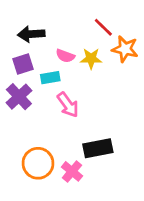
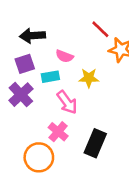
yellow star: (91, 59) -> (89, 78), moved
black rectangle: (98, 148) -> (95, 143), turned -56
pink cross: (72, 171) -> (58, 132), moved

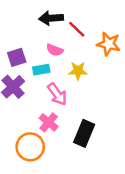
red line: (100, 29) -> (77, 29), moved
black arrow: (32, 36) -> (51, 18), moved

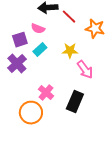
pink semicircle: (55, 50) -> (38, 29), moved
cyan rectangle: (41, 70) -> (40, 50), turned -32
pink arrow: (57, 94) -> (85, 70), moved

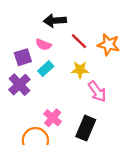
red line: (69, 17) -> (79, 41), moved

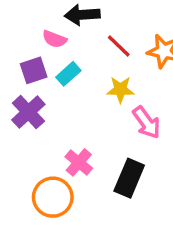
pink semicircle: (43, 45) -> (54, 39), moved
cyan rectangle: (46, 69) -> (68, 74), moved

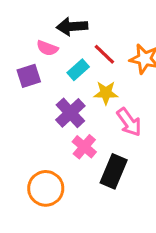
cyan rectangle: (68, 74) -> (78, 70), moved
purple cross: (28, 112) -> (70, 113), moved
pink cross: (79, 162) -> (84, 147), moved

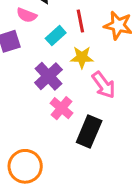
red line: (104, 54) -> (80, 21), turned 35
orange circle: (46, 188) -> (25, 166), moved

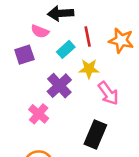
pink cross: (61, 108) -> (39, 114), moved

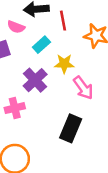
red line: (88, 37) -> (63, 21), moved
pink cross: (39, 114) -> (15, 108), turned 36

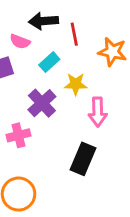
pink arrow: (83, 88) -> (98, 112), turned 35

